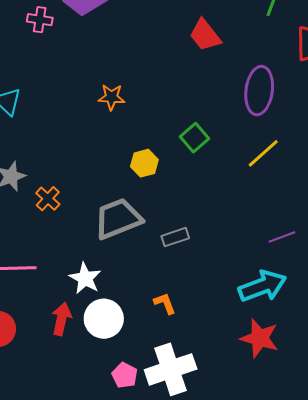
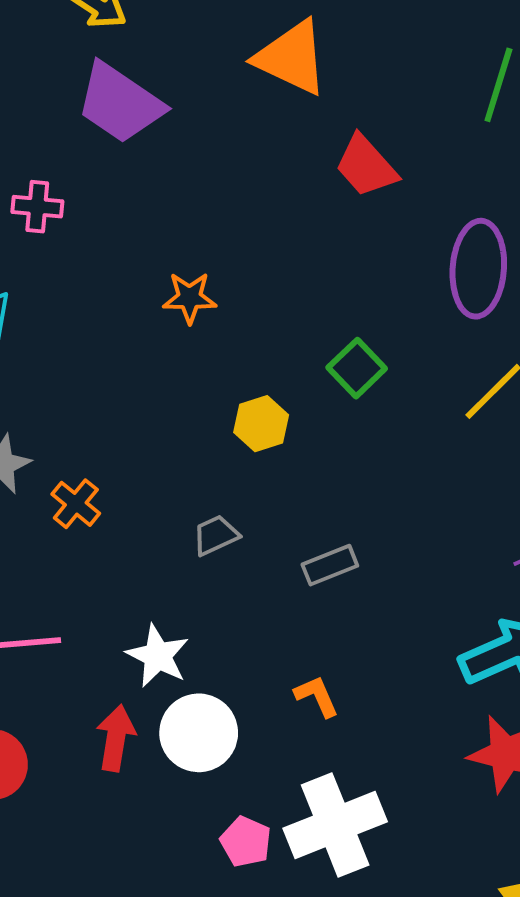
pink cross: (40, 20) -> (37, 207), moved
gray trapezoid: (118, 219) -> (216, 535), size x0.5

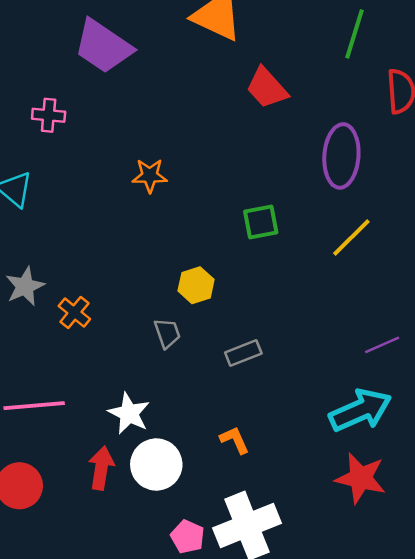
green square: (357, 368) -> (261, 222), turned 33
yellow hexagon: (261, 424) -> (196, 285), moved
gray trapezoid: (216, 535) -> (167, 333), turned 96

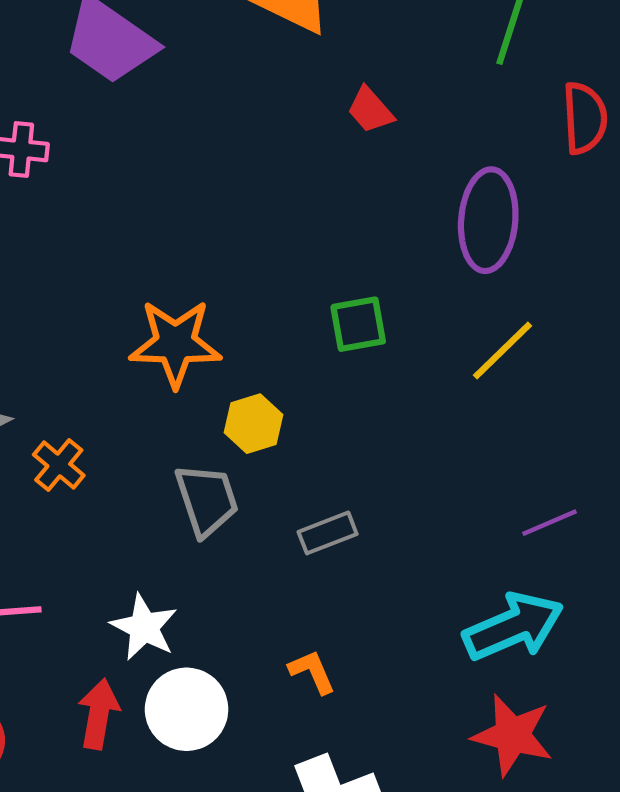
red trapezoid: (267, 88) -> (370, 110), size x0.7
orange star: (150, 176) -> (175, 343), moved, size x1.6
gray trapezoid: (167, 333) -> (207, 500), size x1.5

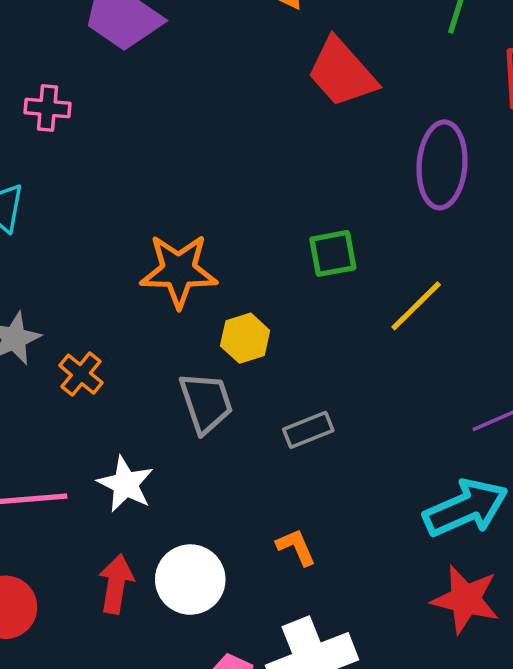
red trapezoid: (370, 110) -> (342, 73), size x1.8
yellow line: (502, 350) -> (416, 306), moved
white star: (144, 627) -> (125, 484), moved

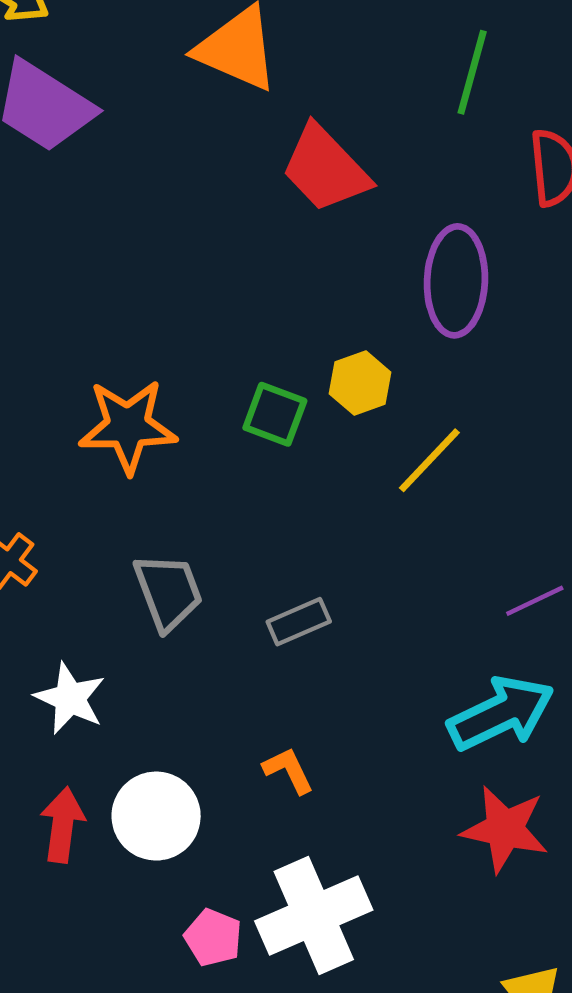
green square: (333, 253) -> (275, 414), moved, turned 33
yellow hexagon: (245, 338) -> (360, 383), moved

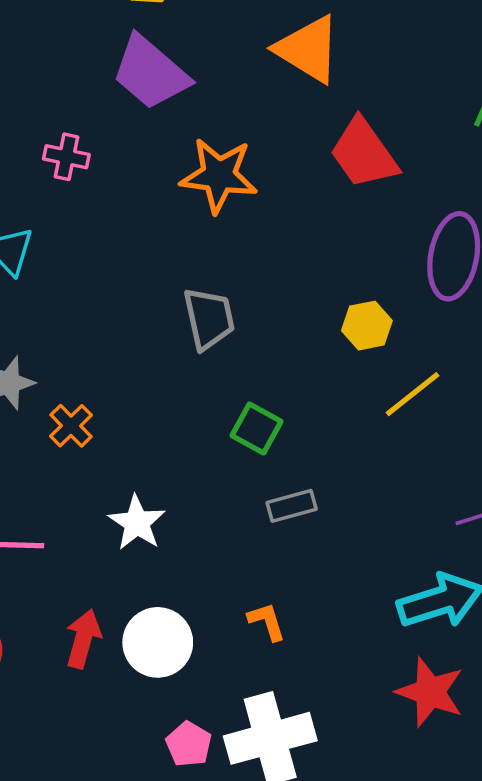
green square: (275, 414) -> (256, 428), moved
orange star: (128, 426) -> (219, 175), moved
gray trapezoid: (168, 592) -> (209, 319), moved
white star: (70, 698) -> (137, 523), moved

